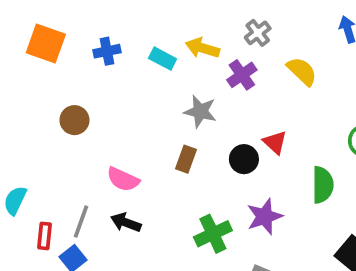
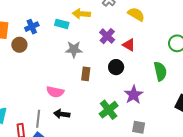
purple cross: (242, 75) -> (107, 36), moved
gray star: (200, 111) -> (74, 49), moved
brown circle: (74, 120) -> (19, 45), moved
red triangle: (275, 142) -> (129, 45), moved

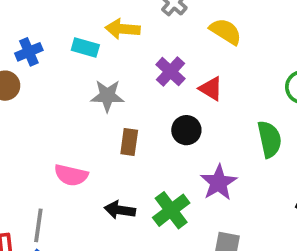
black arrow: (62, 114) -> (120, 210), moved

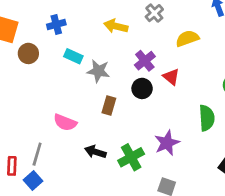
yellow semicircle: (226, 31) -> (187, 38), turned -60
cyan rectangle: (85, 48) -> (73, 56), moved
blue cross: (29, 52) -> (56, 24), moved
black circle: (186, 130) -> (142, 88), moved

